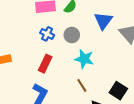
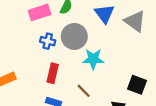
gray circle: (72, 35) -> (74, 36), size x1.5
brown line: (82, 85) -> (84, 91), moved

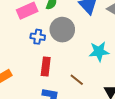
cyan star: (93, 59) -> (99, 52), moved

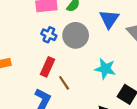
brown line: (77, 80) -> (64, 83), moved

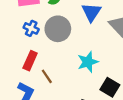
cyan star: (105, 69) -> (88, 62), turned -30

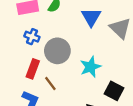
gray circle: (58, 29) -> (57, 51), moved

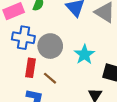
blue cross: (32, 37) -> (23, 38), size x1.5

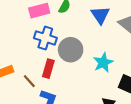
brown line: (50, 78) -> (29, 81), moved

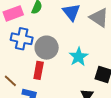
red rectangle: (48, 69) -> (39, 70), moved

